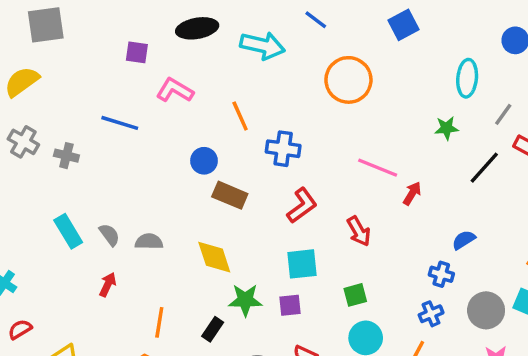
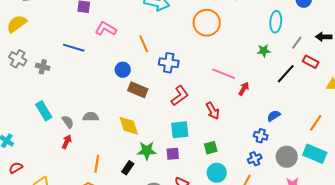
gray semicircle: (109, 235) -> (68, 122), moved

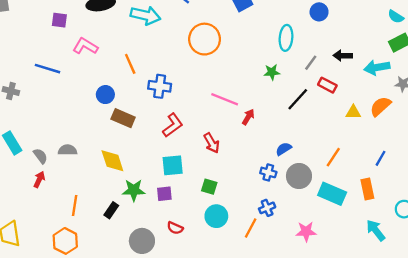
green square: (211, 148) -> (209, 187), turned 32
gray circle: (287, 157) -> (299, 176), moved
blue cross: (255, 159) -> (267, 208), moved

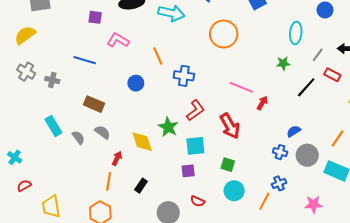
brown rectangle: (123, 118) -> (94, 104), moved
red arrow: (212, 143) -> (230, 126), size x1.4
gray semicircle: (68, 150) -> (102, 132), turned 35
red arrow: (39, 180) -> (117, 158), moved
green star: (134, 190) -> (168, 127), moved, turned 30

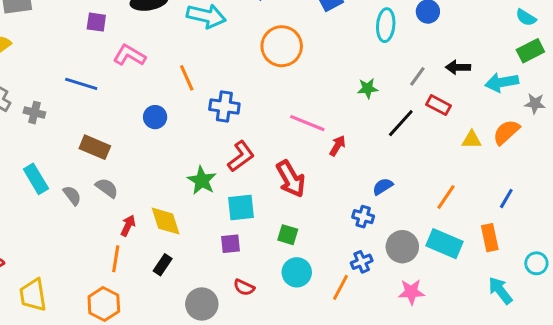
cyan ellipse: (296, 33) -> (386, 25), moved
yellow diamond: (142, 142) -> (166, 221), moved
gray circle: (307, 155) -> (402, 247), moved

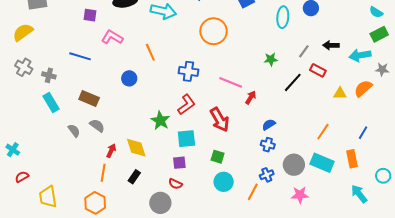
blue cross: (224, 107) -> (188, 71), moved
cyan rectangle: (36, 179) -> (51, 102), moved
blue semicircle: (383, 186) -> (269, 125), moved
red semicircle: (244, 287) -> (175, 184), moved

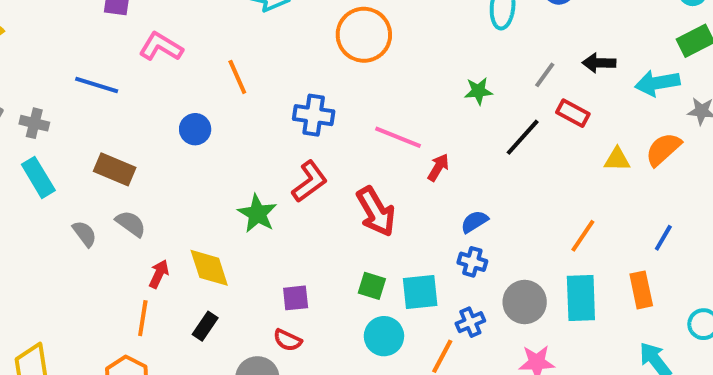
cyan square: (186, 139) -> (420, 292), moved
cyan rectangle: (322, 163) -> (581, 298), turned 65

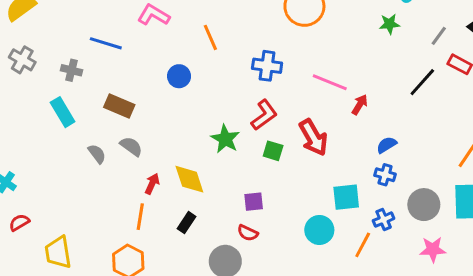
green star: (478, 91) -> (390, 24), moved
gray cross: (34, 123) -> (72, 70), moved
green square: (372, 286) -> (273, 151), moved

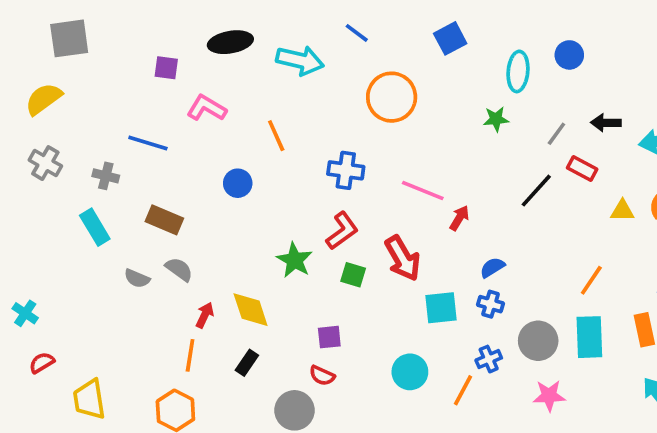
gray semicircle: (97, 154) -> (137, 278), turned 150
cyan square: (346, 197) -> (441, 308), moved

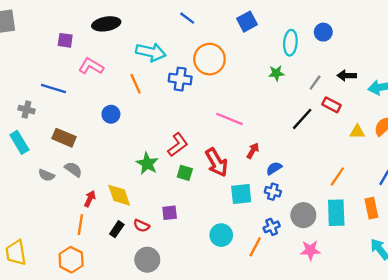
cyan arrow: (300, 60) -> (151, 52), moved
blue cross: (346, 170) -> (180, 79), moved
red arrow: (459, 218) -> (253, 151), moved
red semicircle: (322, 376) -> (141, 226), moved

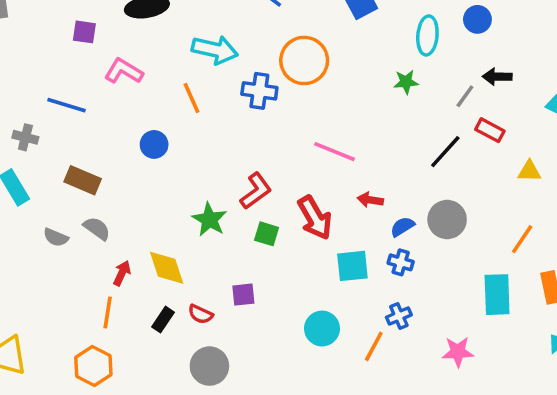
black arrow: (347, 76) -> (497, 77), moved
red arrow: (253, 151) -> (370, 200), turned -112
orange line: (337, 176) -> (522, 239), moved
gray circle: (303, 215) -> (447, 220), moved

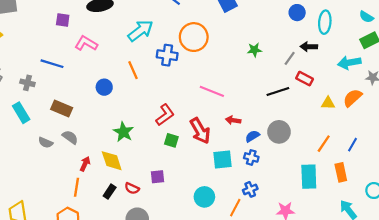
cyan ellipse: (427, 35) -> (325, 22), moved
cyan arrow: (215, 50) -> (140, 31), turned -50
orange line: (192, 98) -> (133, 70), moved
black line: (445, 152) -> (278, 91), turned 30
green star: (209, 220) -> (123, 132), moved

